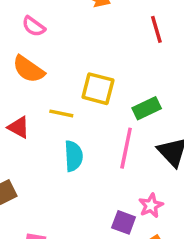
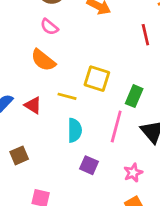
green rectangle: (147, 108) -> (134, 96), turned -45
purple square: (124, 222) -> (89, 165), moved

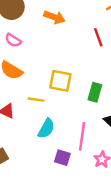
pink line: (116, 126) -> (82, 136), moved
cyan semicircle: (75, 130) -> (46, 128), turned 36

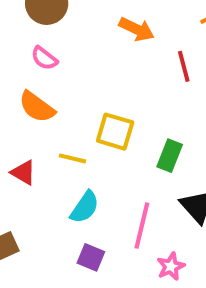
orange arrow: (54, 17) -> (137, 29), moved
purple square: (62, 158) -> (91, 257), moved

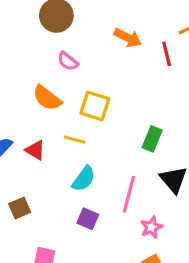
pink semicircle: (44, 58) -> (68, 61), moved
red line: (184, 66) -> (167, 54), moved
yellow square: (115, 132) -> (95, 106), moved

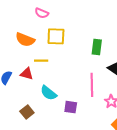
pink semicircle: (68, 61) -> (42, 13), moved
yellow line: (75, 140) -> (41, 61), moved
cyan semicircle: (84, 179) -> (49, 93), moved, turned 108

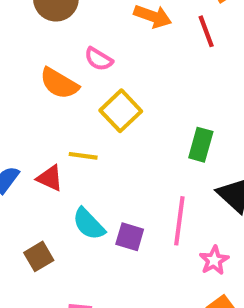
yellow square: (56, 36) -> (121, 111), turned 36
orange semicircle: (25, 40) -> (59, 83), moved
purple square: (71, 107) -> (130, 237), moved

